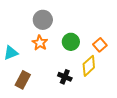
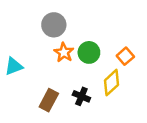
orange star: (40, 43) -> (64, 52), moved
brown rectangle: (23, 80) -> (49, 100), moved

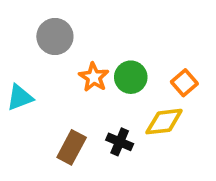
gray circle: (54, 25) -> (55, 37), moved
yellow diamond: (112, 83) -> (164, 122), turned 36

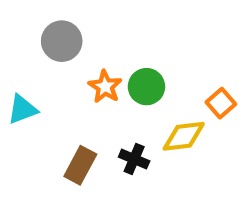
orange square: (184, 83) -> (221, 103), moved

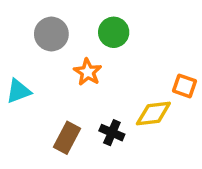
green circle: (146, 87) -> (114, 32), moved
orange square: (221, 103) -> (185, 86), turned -30

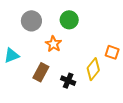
yellow diamond: (153, 114) -> (93, 69), turned -45
brown rectangle: (67, 138) -> (41, 72), moved

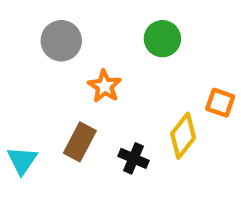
green circle: (69, 20) -> (162, 39), moved
cyan triangle: (12, 55) -> (22, 160), moved, turned -35

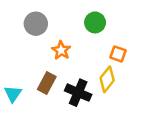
orange square: (220, 103) -> (118, 54), moved
black cross: (134, 158) -> (78, 93), size x1.5

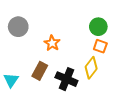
green circle: (95, 22) -> (98, 27), moved
gray circle: (36, 24) -> (18, 27), moved

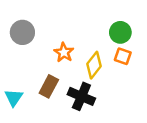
yellow diamond: (91, 68) -> (94, 65), moved

